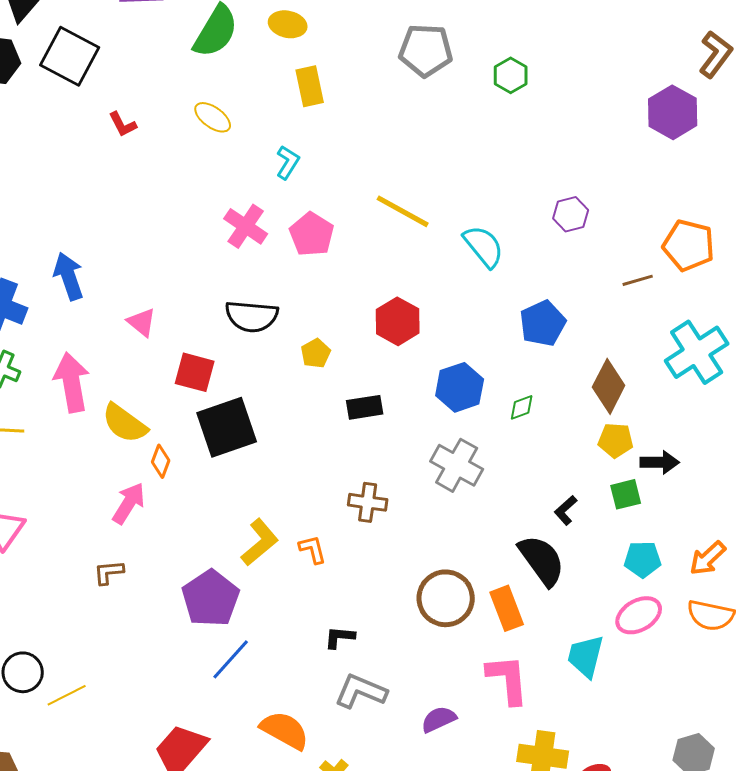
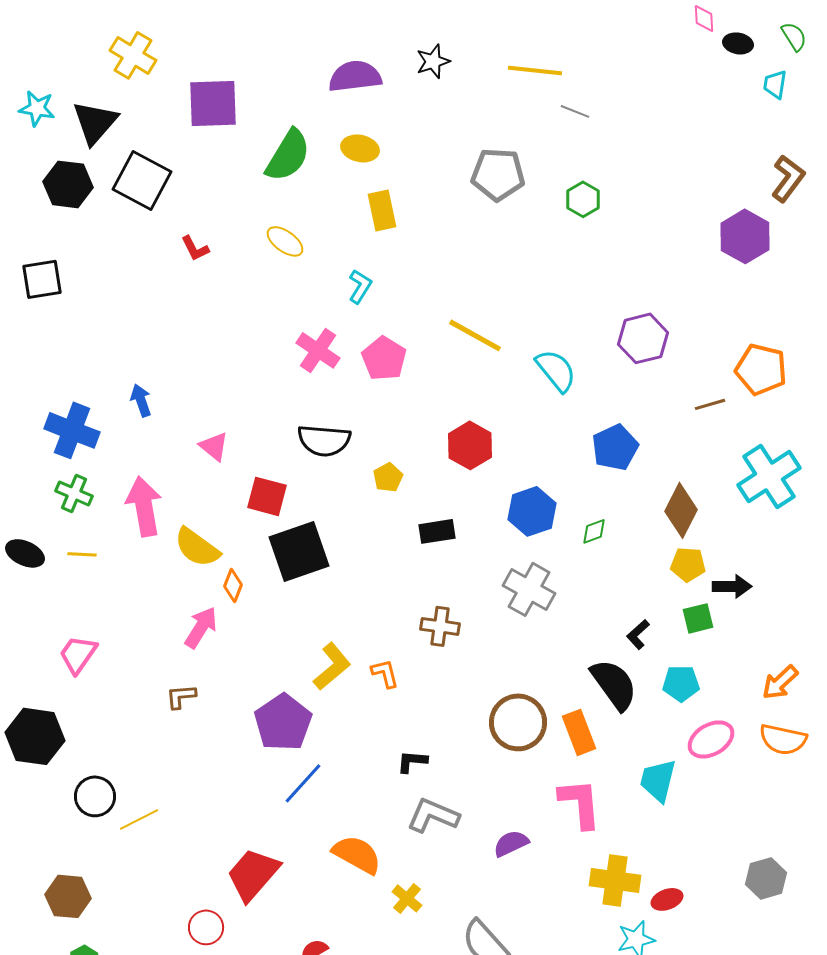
purple hexagon: (571, 214) -> (643, 338), size x1.4
blue arrow: (69, 276) -> (141, 400), size x0.7
cyan pentagon: (643, 559) -> (681, 683), moved

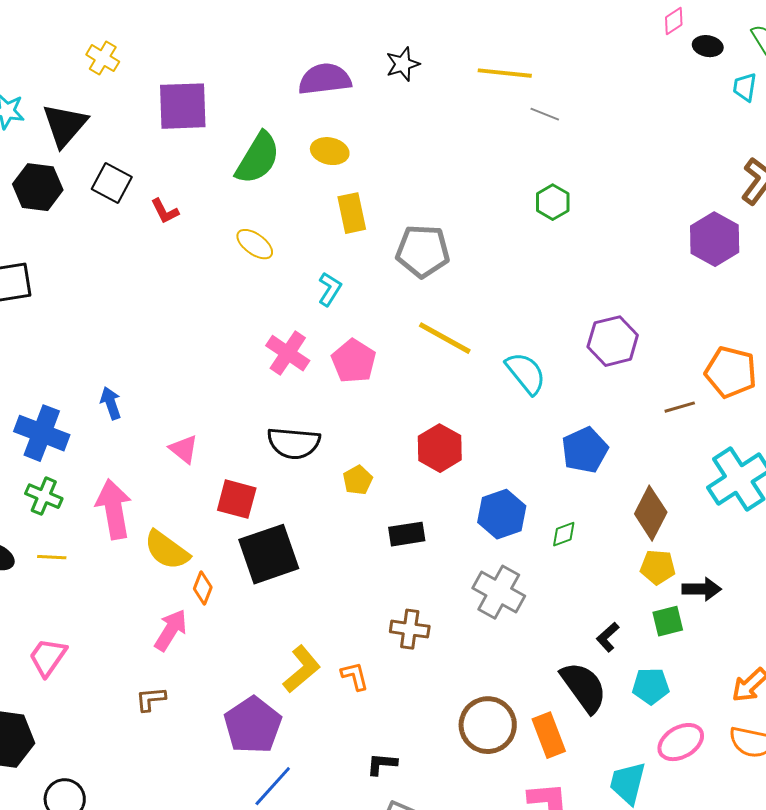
pink diamond: (704, 18) -> (674, 21), turned 60
yellow cross: (133, 55) -> (103, 58), size x0.7
gray pentagon: (498, 174) -> (423, 251), moved
black square: (142, 180) -> (112, 183), size x0.7
red L-shape: (195, 248) -> (165, 211), moved

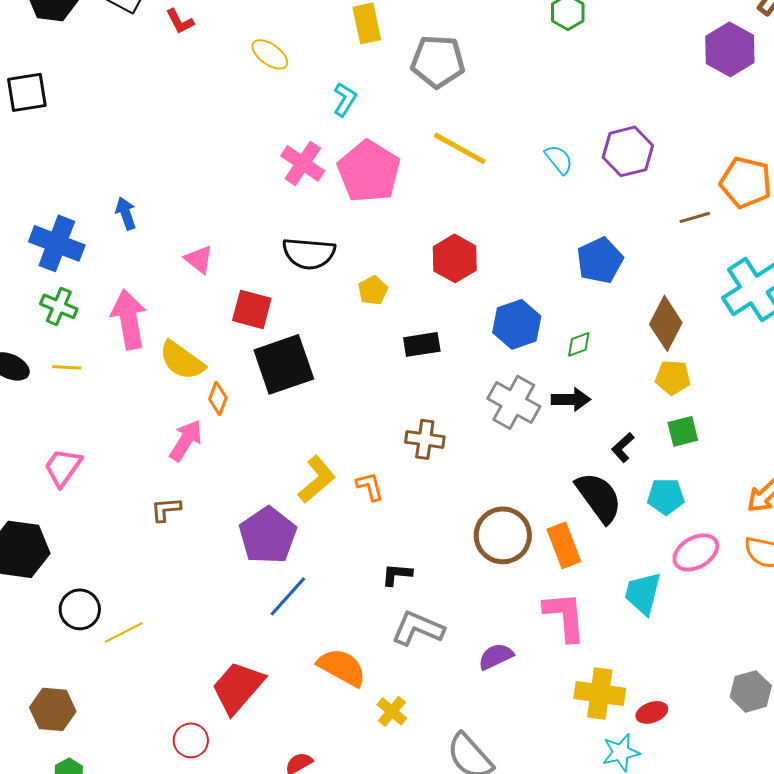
pink pentagon: (354, 361) -> (369, 171), size x1.4
cyan semicircle: (526, 373) -> (559, 159), moved, size x0.7
black arrow: (702, 589) -> (571, 399), moved

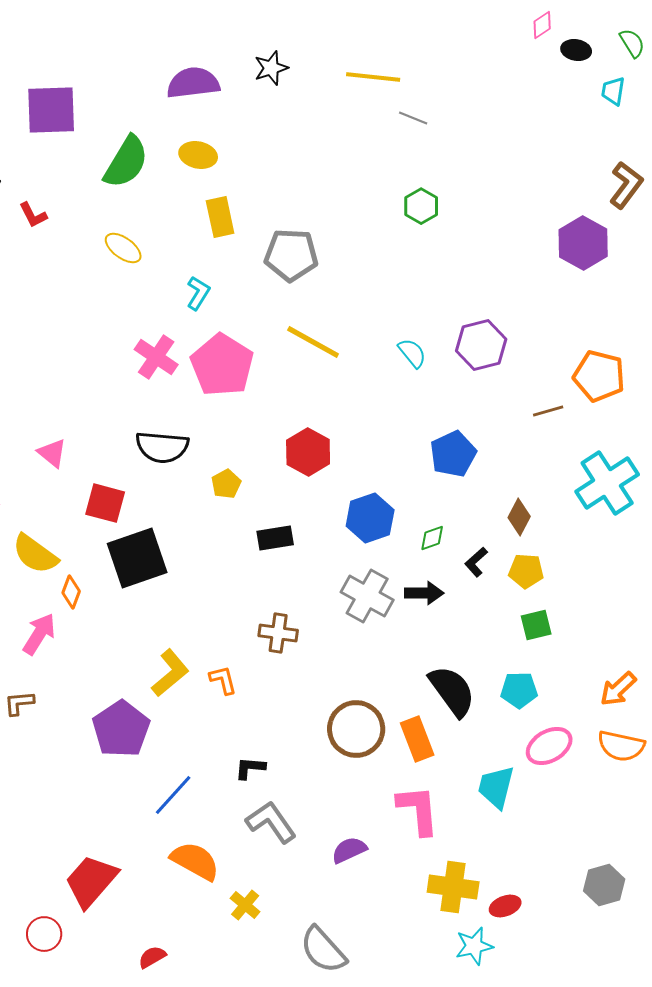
brown diamond: (666, 323) -> (519, 517), size x0.7
black L-shape: (623, 447) -> (476, 562), moved
blue line: (288, 596) -> (173, 795), moved
gray L-shape: (418, 628) -> (271, 822), turned 32

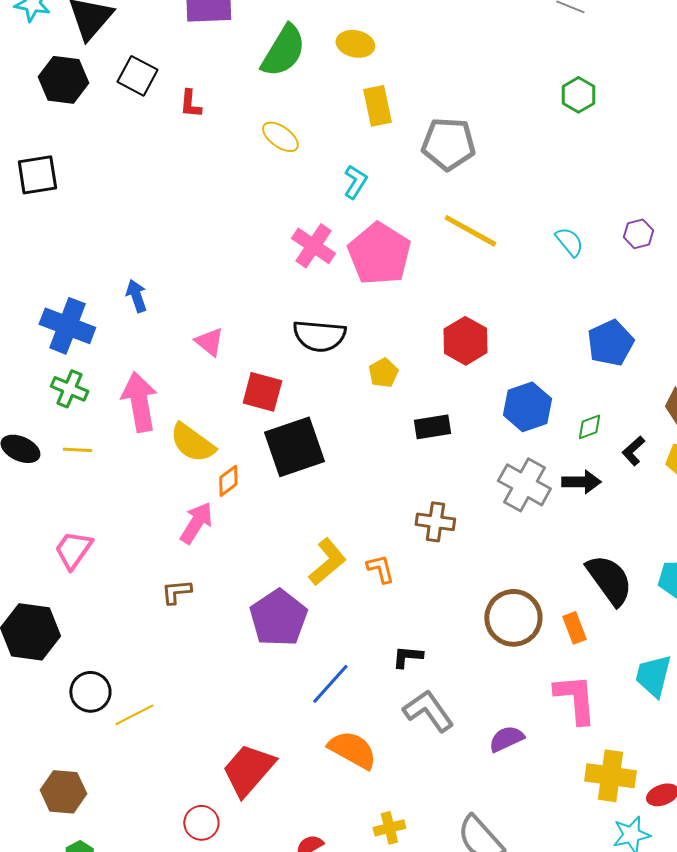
red L-shape: (33, 215) -> (190, 104), turned 32
purple hexagon: (481, 345) -> (638, 234), size x0.6
orange diamond: (71, 592) -> (228, 481), turned 32
orange rectangle: (417, 739) -> (574, 628), size x0.7
yellow cross: (245, 905) -> (389, 828), moved, turned 36

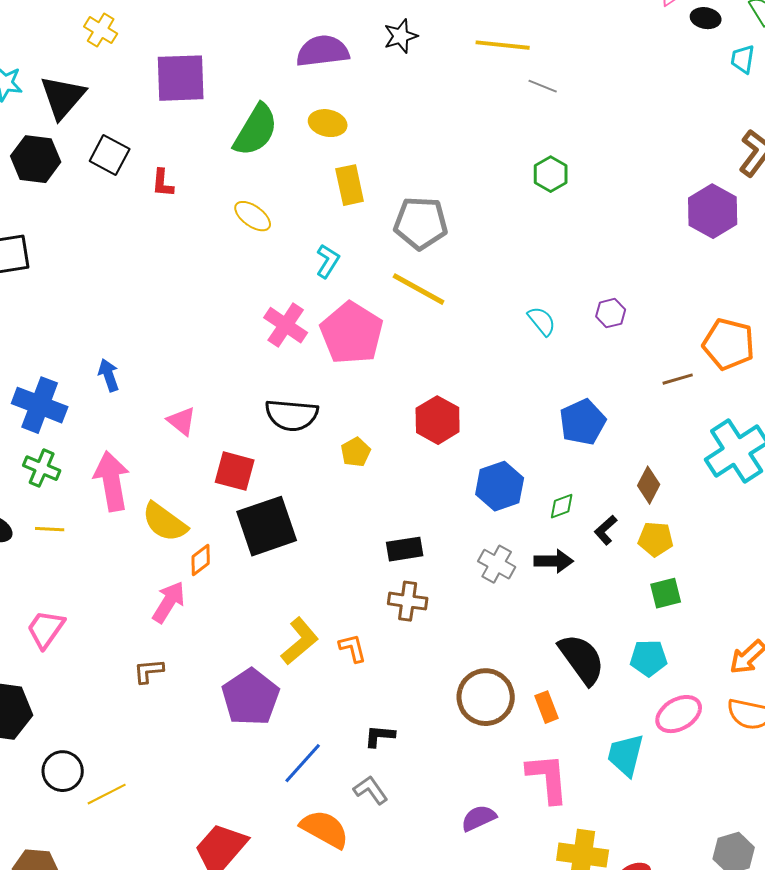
yellow line: (470, 231) -> (419, 289), moved
black rectangle: (432, 427) -> (405, 549), moved
gray cross: (524, 485) -> (497, 564), size x0.7
gray L-shape: (428, 711) -> (371, 790), moved, size x0.7

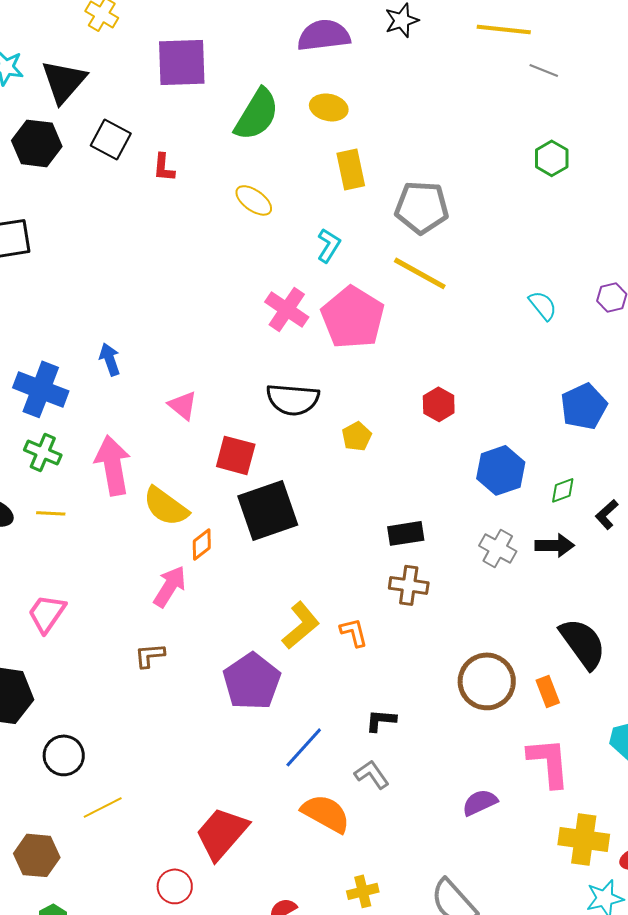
red hexagon: (438, 420) -> (439, 404), size x0.7
yellow line: (107, 794) -> (103, 807), moved

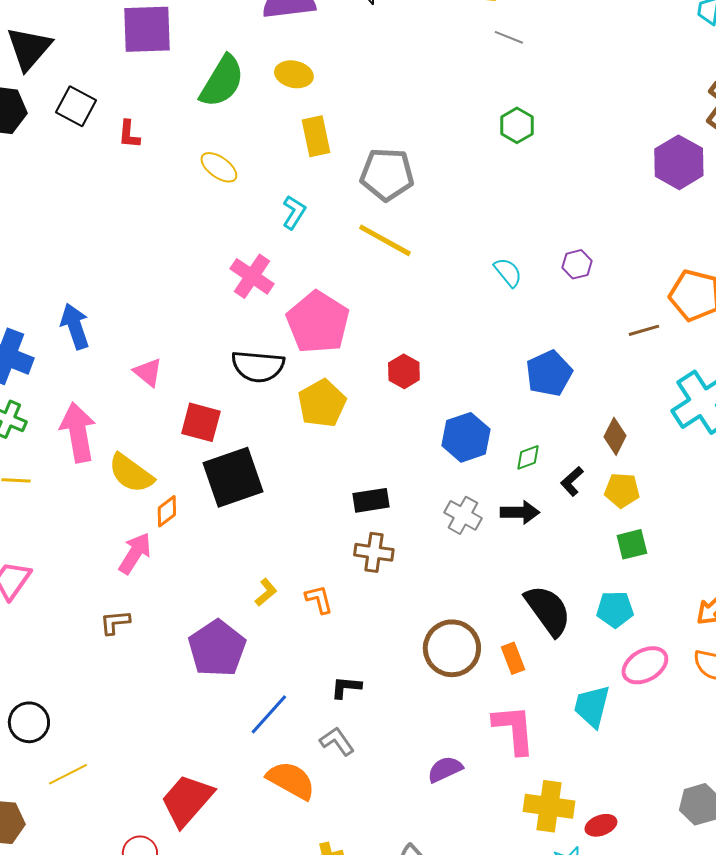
pink pentagon: (353, 317) -> (318, 322), moved
blue arrow: (110, 359) -> (75, 326), size x1.4
yellow pentagon: (357, 436) -> (322, 403), size x1.6
yellow L-shape: (301, 625) -> (266, 592), size x0.6

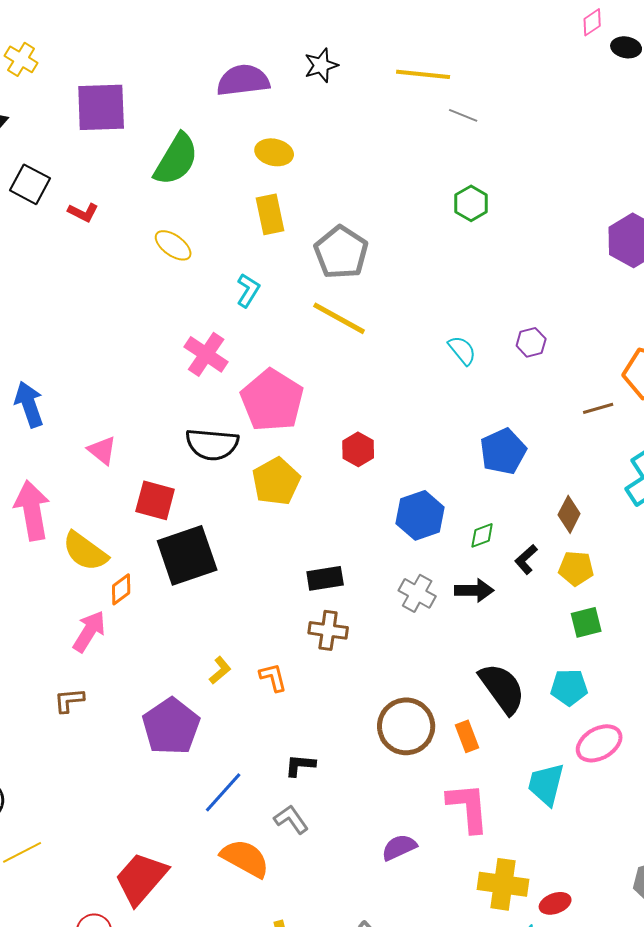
yellow ellipse: (294, 74) -> (274, 152), moved
red L-shape: (129, 134) -> (83, 212), turned -68
gray pentagon: (387, 174) -> (341, 252), turned 30

